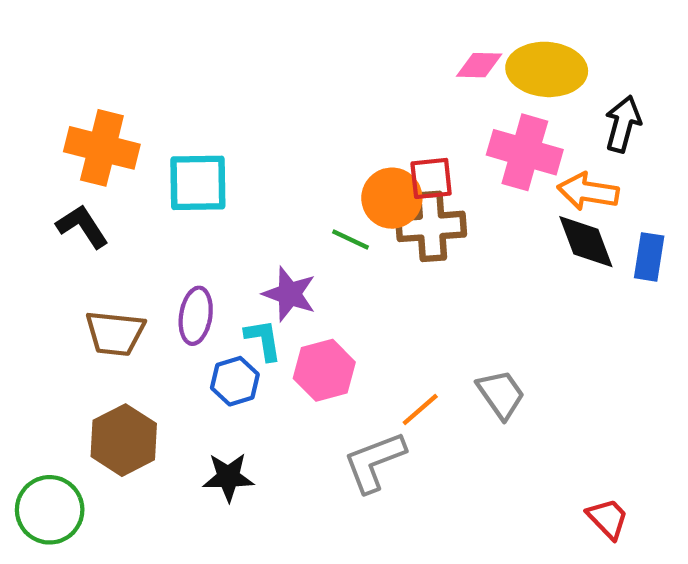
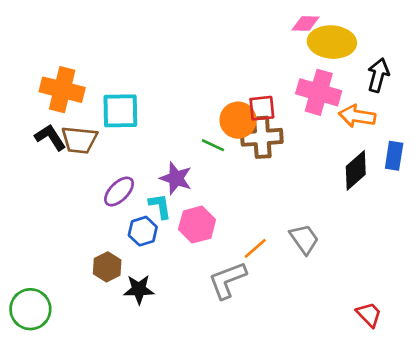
pink diamond: (479, 65) -> (305, 24), moved
black diamond: (586, 242) -> (356, 170), moved, turned 69
purple ellipse: (196, 316) -> (119, 191), turned 36
brown trapezoid: (115, 333) -> (79, 140), moved
brown hexagon: (124, 440) -> (107, 267), moved, size x0.7

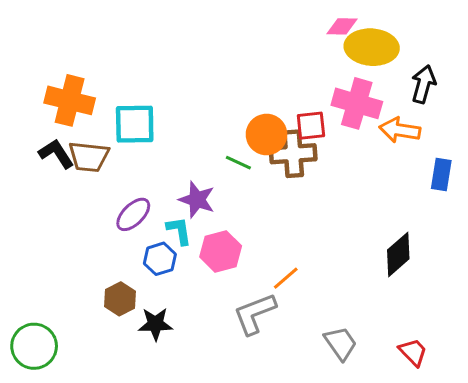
red square: (262, 108) -> (311, 126), moved
black diamond: (356, 170) -> (398, 254), moved
gray trapezoid: (304, 239) -> (341, 343), moved

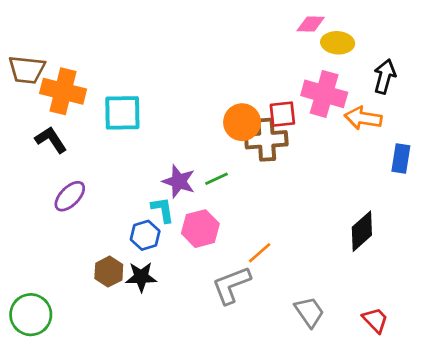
yellow ellipse: (372, 47) -> (338, 43), size x0.7
brown trapezoid: (89, 157) -> (27, 70), moved
green line: (238, 163) -> (216, 179), moved, turned -50
purple ellipse: (133, 214) -> (70, 196), moved
black star: (155, 324) -> (141, 277), moved

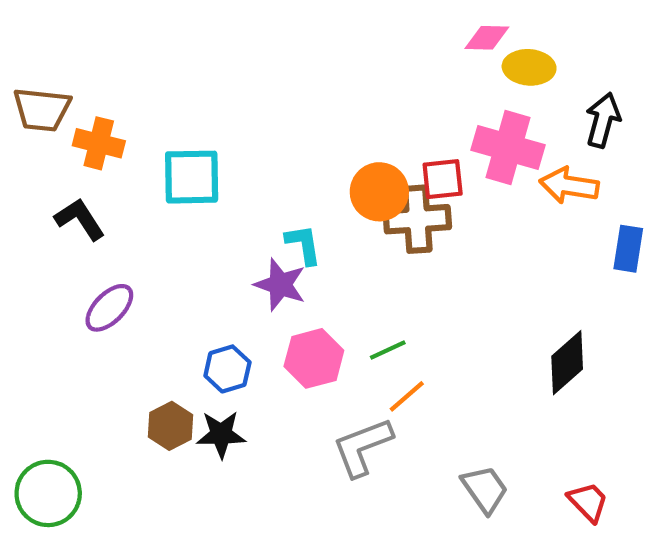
orange cross: (63, 91) -> (99, 143), size x0.7
green line: (216, 179) -> (388, 350), moved
cyan L-shape: (163, 210) -> (303, 245), moved

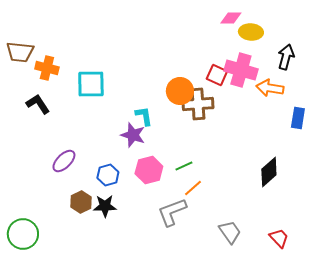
red square: (443, 179) -> (217, 75), moved, turned 30
purple ellipse: (109, 308) -> (64, 161), moved

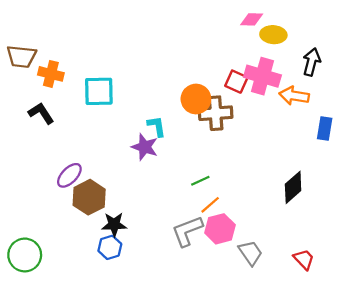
pink hexagon: (149, 170) -> (220, 229), moved
blue hexagon: (108, 175) -> (110, 247), moved
brown hexagon: (81, 202) -> (89, 197), moved, size x1.4

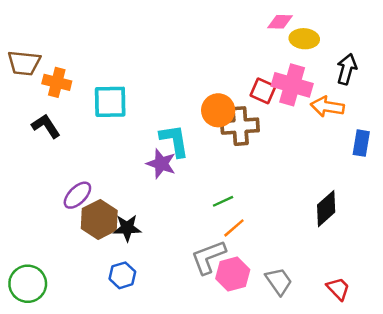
cyan L-shape: (157, 126) -> (174, 141), size x1.4
black star: (114, 224) -> (127, 228), moved
pink hexagon: (220, 229) -> (233, 274), moved

